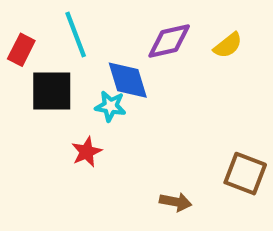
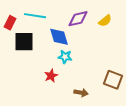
cyan line: (76, 34) -> (35, 16), turned -60
cyan star: (110, 106) -> (65, 57), moved
red star: (87, 152) -> (51, 76), moved

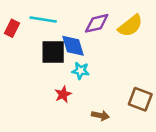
yellow semicircle: (105, 21) -> (130, 26), size x1.5
black square: (24, 42) -> (53, 52), moved

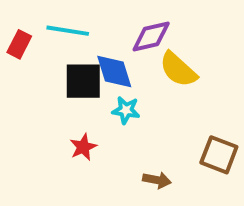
yellow semicircle: (130, 26) -> (178, 69), moved, turned 80
red star: (63, 94) -> (83, 147), moved

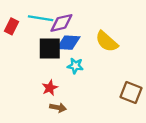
purple diamond: (151, 37) -> (61, 23), moved
blue diamond: (114, 71) -> (68, 43), turned -70
brown arrow: (157, 180) -> (58, 108), moved

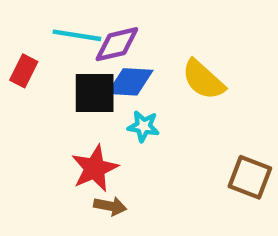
red rectangle: (12, 26) -> (24, 71), moved
red star: (50, 88) -> (95, 168), size x1.5

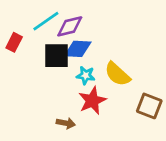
cyan line: (77, 35) -> (46, 21), turned -44
yellow semicircle: (203, 80) -> (117, 74), moved
red star: (95, 168) -> (92, 101), moved

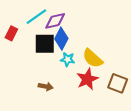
blue diamond: (78, 49) -> (61, 39), turned -65
red star: (92, 101) -> (87, 79), moved
brown arrow: (66, 123) -> (46, 86), moved

